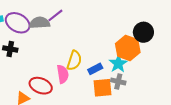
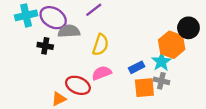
gray semicircle: (40, 23) -> (69, 31), moved
yellow semicircle: (74, 61) -> (101, 45), moved
pink semicircle: (63, 74) -> (102, 73), turned -102

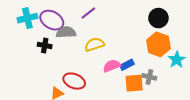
black circle: (188, 28) -> (158, 18), moved
yellow semicircle: (101, 45) -> (94, 44), turned -126
cyan star: (161, 62) -> (177, 60), moved
pink semicircle: (102, 73) -> (112, 66), moved

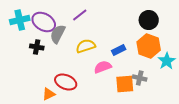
gray semicircle: (66, 32) -> (58, 34), turned -60
blue rectangle: (127, 65) -> (119, 50), moved

